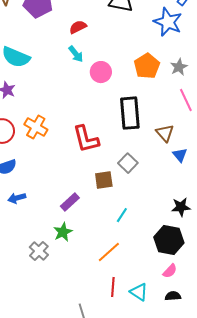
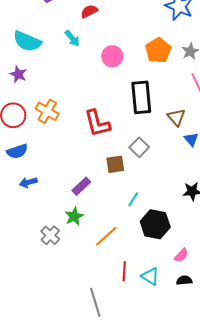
cyan arrow: (76, 54) -> (72, 38), moved
black hexagon: (169, 240) -> (155, 224), moved
orange line: (109, 252) -> (106, 236), moved

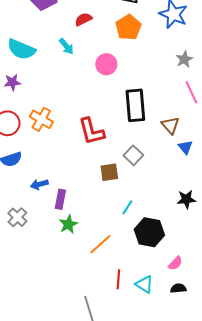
orange pentagon: (158, 50) -> (128, 27), moved
purple star: (18, 74) -> (12, 82), turned -30
blue arrow: (28, 182) -> (39, 184), moved
purple rectangle: (81, 186) -> (60, 199), moved, turned -36
gray cross: (50, 235) -> (17, 217), moved

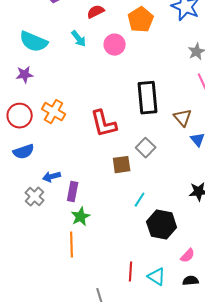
pink circle: (106, 64) -> (115, 45), moved
gray cross: (17, 217) -> (35, 197), moved
orange line: (100, 244) -> (72, 245), moved, turned -50

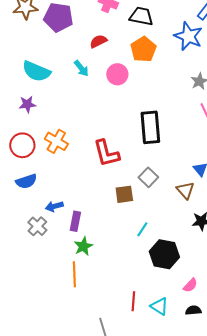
brown triangle: (183, 118) -> (185, 190), moved

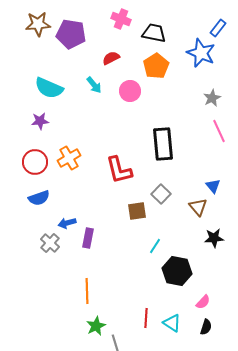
orange cross: (56, 141) -> (69, 158), turned 30
green star: (83, 246) -> (96, 326), moved
black semicircle: (193, 310) -> (206, 327), turned 112

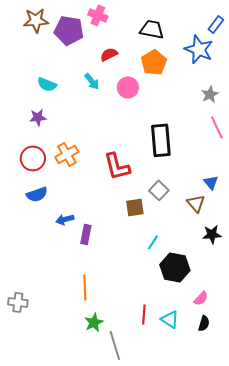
pink cross: (121, 19) -> (98, 15), moved
cyan semicircle: (49, 88) -> (47, 84), size x0.7
gray cross: (50, 243) -> (18, 302), moved, turned -36

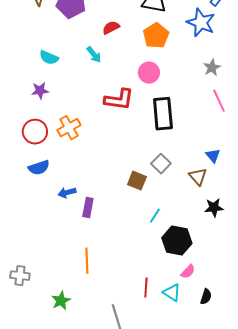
pink circle: (128, 87) -> (149, 73), moved
red L-shape: (117, 166) -> (119, 100), moved, turned -68
brown square: (135, 207) -> (137, 181), turned 30
pink semicircle: (201, 298) -> (188, 272), moved
green star: (94, 322) -> (61, 301), moved

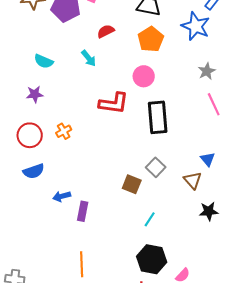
orange cross: (69, 128) -> (64, 131), size x0.7
black hexagon: (177, 241) -> (152, 259), moved

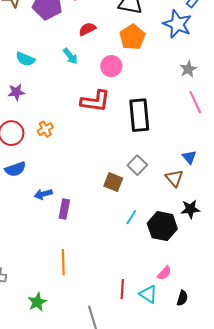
pink circle: (144, 76) -> (111, 66), moved
black hexagon: (152, 259) -> (162, 226), moved

